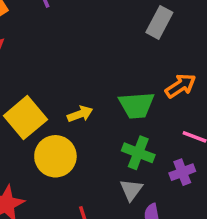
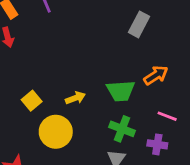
yellow square: (25, 118) -> (32, 101), size x0.6
purple cross: (182, 172) -> (157, 144), turned 30

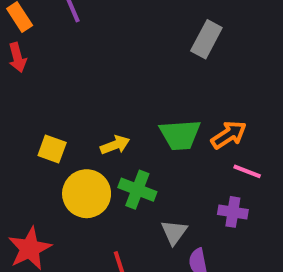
orange arrow: (156, 75) -> (229, 135), moved
yellow square: (32, 101) -> (52, 149), turned -30
green cross: (122, 129) -> (137, 190), moved

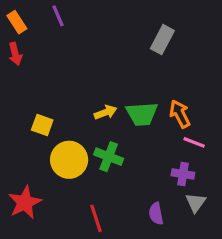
orange arrow: (229, 135) -> (180, 114), turned -84
yellow arrow: (115, 145) -> (105, 112), moved
gray triangle: (174, 232) -> (196, 202), moved

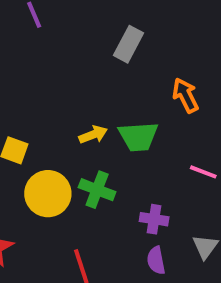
gray rectangle: (162, 40) -> (129, 44), moved
orange arrow: (180, 114) -> (186, 95), moved
purple cross: (183, 174) -> (154, 219), moved

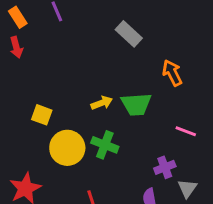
gray rectangle: (129, 44) -> (129, 34), turned -75
purple cross: (154, 219) -> (165, 167), moved, turned -30

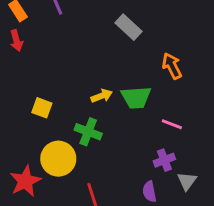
pink line: (186, 131) -> (172, 124), moved
green cross: (105, 145) -> (88, 132), moved
yellow circle: (67, 148) -> (58, 159), moved

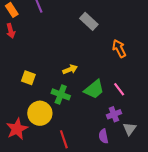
green trapezoid: (136, 97) -> (94, 89), moved, turned -35
pink line: (172, 124) -> (119, 89), turned 32

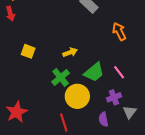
yellow square: (28, 78) -> (28, 51), moved
green cross: (61, 94) -> (61, 77), turned 30
yellow circle: (40, 113) -> (77, 96), moved

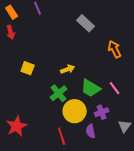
green trapezoid: (94, 72) -> (91, 88), turned 70
purple cross: (114, 97) -> (102, 112), moved
purple semicircle: (103, 119) -> (91, 131), moved

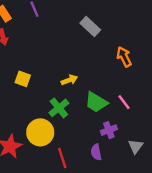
yellow circle: (75, 111) -> (40, 132), moved

